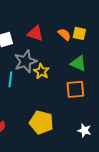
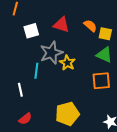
yellow square: (79, 33) -> (105, 34), moved
yellow pentagon: (41, 122) -> (67, 114), turned -30

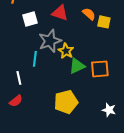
green triangle: (104, 55) -> (77, 66), moved, turned -48
red semicircle: (25, 119) -> (16, 101), moved

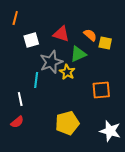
green triangle: (77, 66) -> (78, 54), moved
white star: (109, 110) -> (110, 131), size x1.5

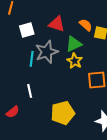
yellow star: (67, 72) -> (75, 61), moved
cyan line: (36, 80) -> (32, 59), moved
white line: (20, 99) -> (30, 91), moved

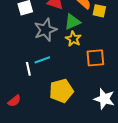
cyan line: (32, 59) -> (42, 60), moved, turned 63
red semicircle: (13, 112) -> (14, 101), moved

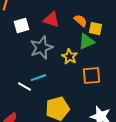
green triangle: (72, 22) -> (87, 42), moved
white line: (28, 69) -> (25, 87), turned -48

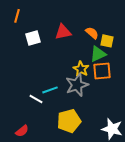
red triangle: (52, 20) -> (63, 32), turned -30
gray star: (42, 48) -> (77, 85), moved
orange square: (92, 76) -> (102, 71), moved

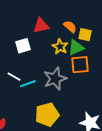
white square: (33, 38) -> (23, 46), moved
yellow star: (81, 69) -> (60, 47), moved
white line: (36, 99) -> (14, 77), moved

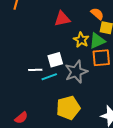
orange semicircle: (70, 27) -> (97, 14), moved
white square: (23, 46) -> (55, 60), moved
white line: (14, 77) -> (35, 70), turned -32

